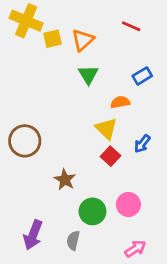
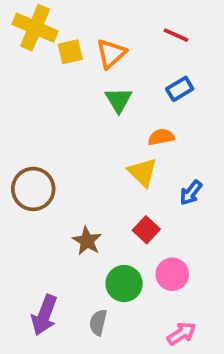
blue rectangle: (142, 76) -> (180, 89), moved
red square: (110, 156) -> (146, 230), moved

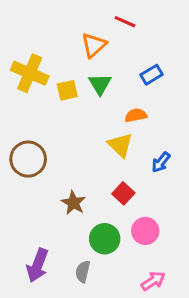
yellow cross: (35, 28) -> (30, 73), moved
red line: (176, 35) -> (125, 22), moved
yellow square: (70, 52) -> (67, 90), moved

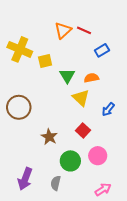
red line: (125, 22) -> (84, 30), moved
green triangle: (100, 84) -> (67, 76), moved

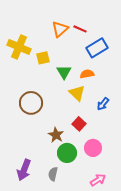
blue rectangle: (102, 50) -> (97, 48), size x1.5
brown circle: (19, 107) -> (31, 103), moved
brown star: (49, 137) -> (56, 135), moved

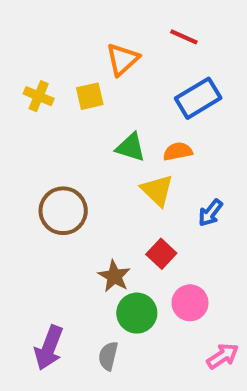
red line: (80, 29) -> (184, 37), moved
yellow cross: (19, 47) -> (39, 96), size x0.6
yellow square: (43, 58) -> (90, 96), moved
green triangle: (64, 72) -> (131, 147), turned -42
pink arrow: (98, 180) -> (223, 356), moved

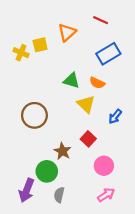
yellow square: (90, 96) -> (40, 45), moved
orange semicircle: (178, 151) -> (97, 83), turned -144
green circle: (137, 313) -> (47, 171), moved
pink arrow: (223, 356) -> (106, 195), moved

